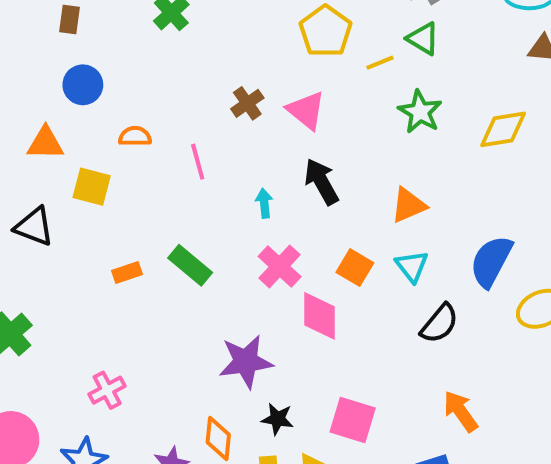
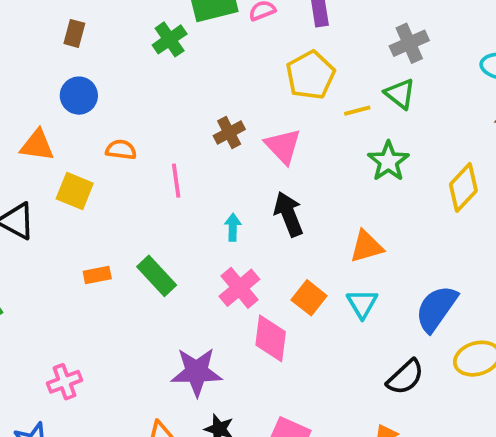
yellow diamond: (503, 129) -> (463, 187), turned -45
black semicircle: (439, 324) -> (405, 377), moved

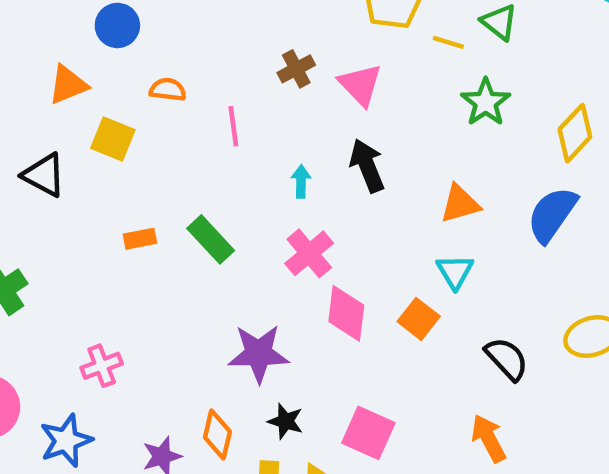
yellow line: (357, 111) -> (448, 42), turned 32
orange triangle: (37, 145) -> (68, 85), turned -30
orange square: (309, 298) -> (419, 319), moved
blue semicircle: (436, 308) -> (552, 214), moved
black semicircle: (405, 377) -> (507, 359), turned -90

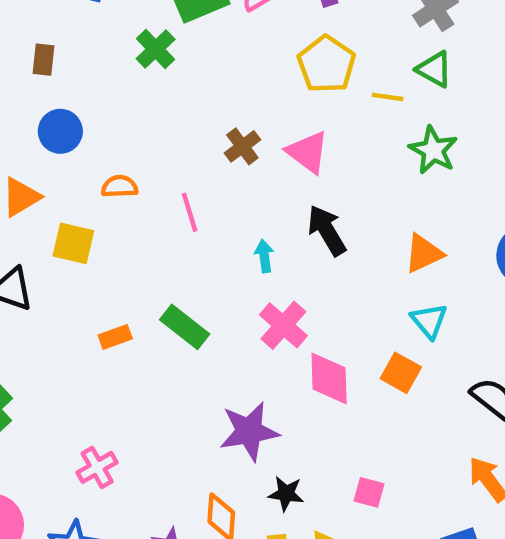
pink square: (368, 433) -> (369, 492), size x0.6

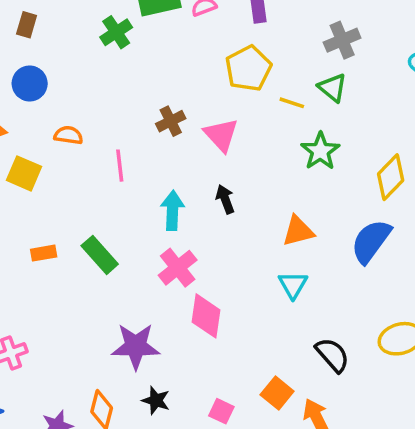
black arrow: (327, 230) -> (225, 199), size x0.7
cyan arrow: (264, 256) -> (172, 210), size x1.5
orange square: (401, 373) -> (277, 393), moved

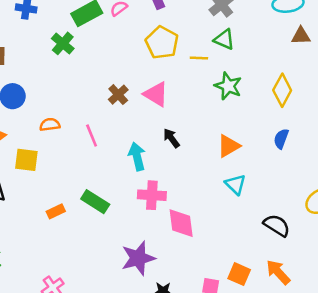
blue semicircle: (371, 241) -> (281, 139), size x0.6
pink cross: (178, 268) -> (152, 195), turned -32
orange square: (277, 393) -> (239, 274), moved

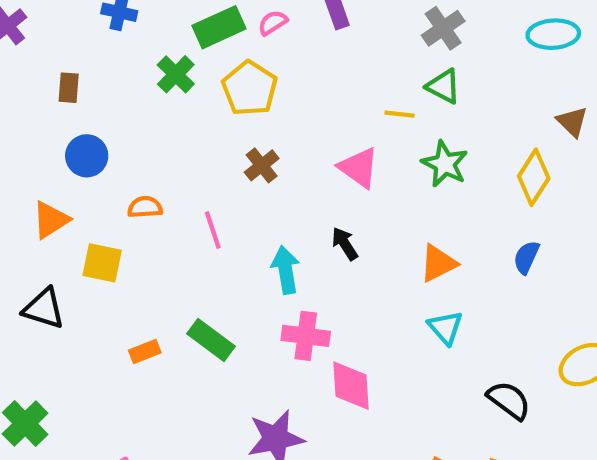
brown triangle: (301, 36) -> (572, 122), moved, turned 42
yellow pentagon: (162, 43) -> (250, 88), moved
pink triangle: (156, 94) -> (359, 168), moved

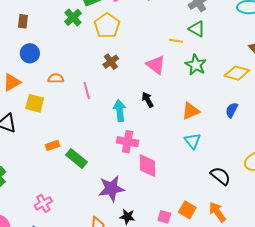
yellow diamond: (534, 177) -> (237, 73), turned 70
green rectangle: (211, 340) -> (76, 158), moved

